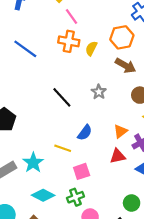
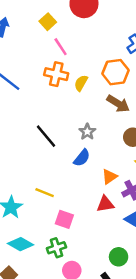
blue semicircle: (85, 133) -> (82, 158), moved
pink square: (82, 171) -> (64, 219), turned 35

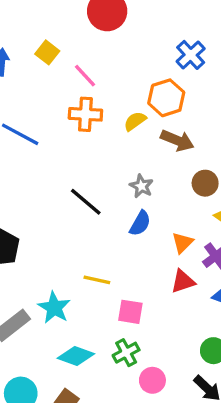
yellow square: (48, 22) -> (47, 52), moved
yellow semicircle: (81, 83) -> (135, 121), moved, turned 35

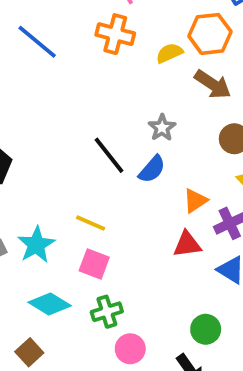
black line: (86, 202) -> (109, 155), moved
pink square: (130, 312) -> (94, 264), moved

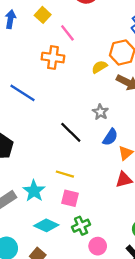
orange cross: (115, 34) -> (53, 58), moved
blue line: (37, 42) -> (23, 93), moved
blue semicircle: (152, 169) -> (110, 137), moved

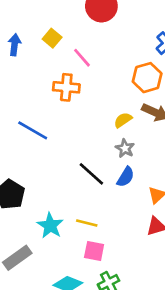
yellow semicircle: (99, 67) -> (123, 120), moved
blue semicircle: (110, 137) -> (126, 177), moved
cyan star: (34, 191) -> (50, 226), moved

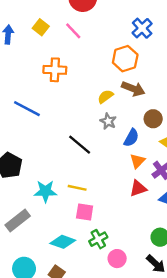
pink line: (82, 58) -> (73, 31), moved
blue semicircle: (126, 177) -> (131, 138), moved
cyan star: (50, 226) -> (45, 191), turned -30

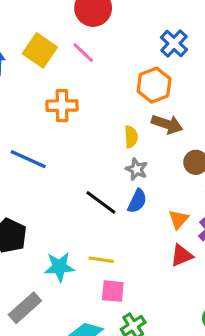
yellow square: (41, 27) -> (40, 50), size x1.5
yellow semicircle: (105, 97) -> (131, 137), turned 126
blue semicircle: (131, 138) -> (137, 201), moved

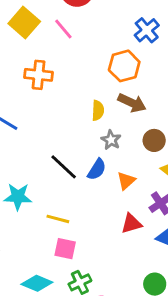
gray star: (137, 169) -> (111, 140), moved
orange triangle: (179, 219) -> (126, 181), moved
cyan star: (59, 267) -> (18, 197), moved

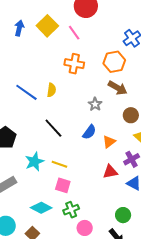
orange cross: (39, 75) -> (74, 64), moved
yellow semicircle: (98, 110) -> (51, 90), moved
gray star: (111, 140) -> (95, 104), moved
black line: (64, 167) -> (53, 128), moved
cyan star: (18, 197) -> (34, 162), moved, turned -30

